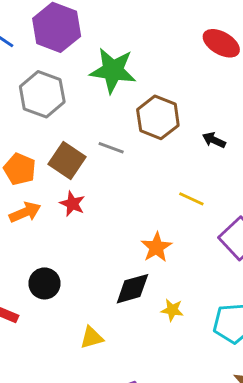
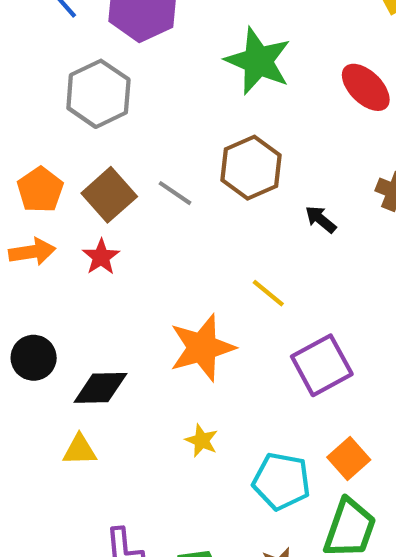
green star: (113, 70) -> (258, 61), moved
orange star: (156, 247) -> (202, 348), size x1.5
black diamond: (132, 289) -> (100, 388), moved

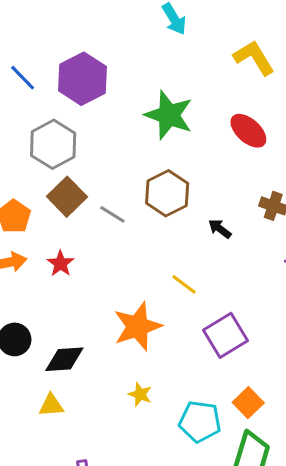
brown square: (109, 195) -> (67, 197), moved

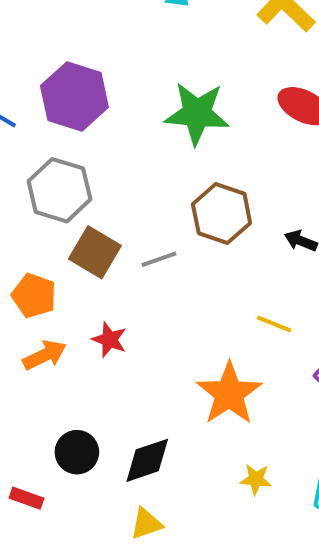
gray line: (112, 214) -> (159, 259), turned -36

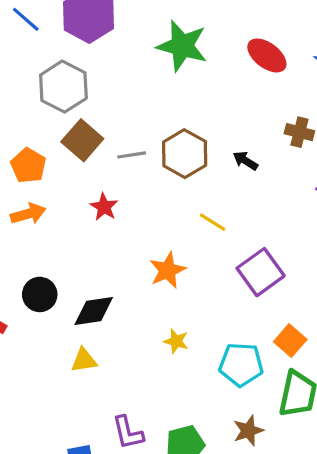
brown hexagon: (222, 214) -> (185, 154), moved
red star: (109, 340) -> (104, 207), moved
orange star: (229, 394) -> (167, 270), size x0.7

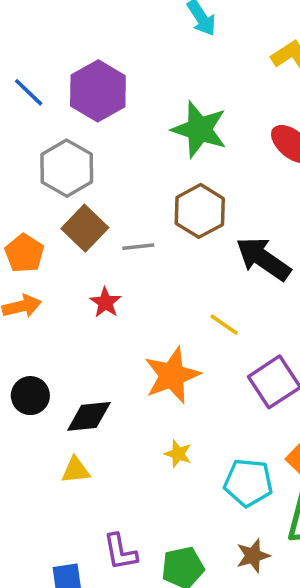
brown hexagon: (185, 154) -> (200, 211), moved
black arrow: (245, 161) -> (263, 259), size x2.0
orange star: (167, 270) -> (172, 375), size x1.4

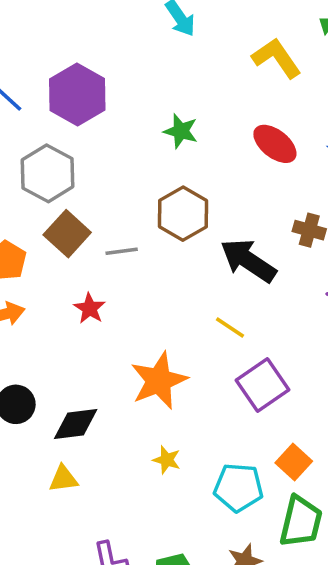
green star: (199, 129) -> (181, 131), size x0.6
yellow line: (224, 325) -> (230, 327), moved

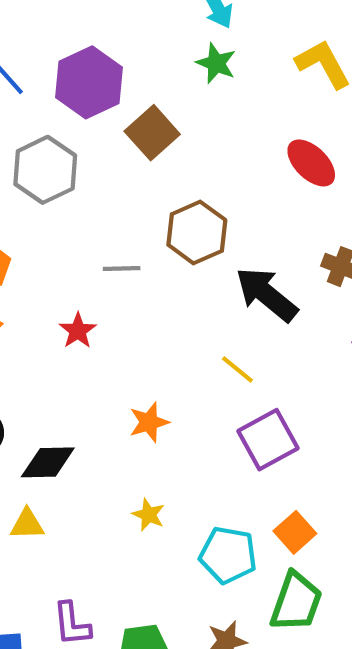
green star: (181, 131) -> (216, 63), moved
brown square: (67, 234) -> (152, 133), moved
orange star: (159, 381) -> (149, 422), size x0.6

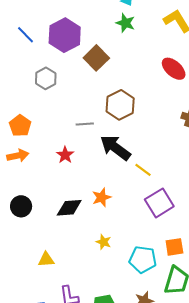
gray hexagon: (45, 170) -> (46, 78), size x0.7
black arrow: (267, 294) -> (115, 148), moved
black diamond: (48, 462) -> (69, 208), moved
yellow triangle: (27, 524) -> (46, 260), moved
orange square: (295, 532) -> (174, 247), turned 36

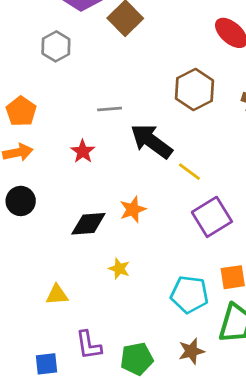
brown hexagon: (120, 105) -> (194, 89), moved
black circle: (21, 206) -> (21, 201), moved
yellow star: (104, 242) -> (119, 269), moved

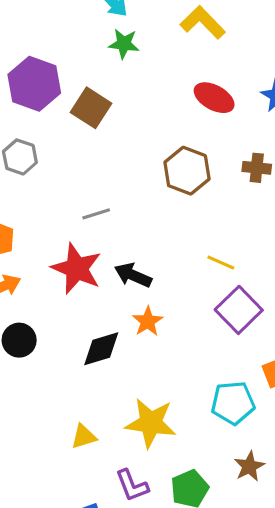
black arrow: (151, 141) -> (133, 275), moved, size x0.7
red star: (83, 151) -> (77, 269), size x1.8
yellow line: (189, 172) -> (221, 262), moved
yellow star: (119, 269) -> (151, 423), moved, size x2.0

